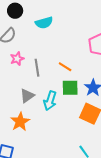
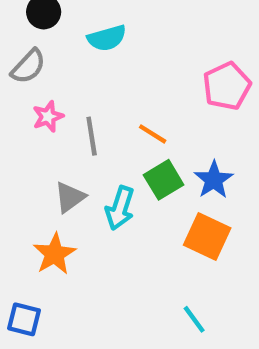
green square: (70, 88) -> (164, 180), turned -30

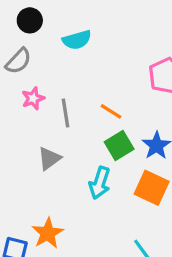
cyan arrow: (120, 208) -> (100, 183), moved
orange star: (55, 254) -> (48, 233), moved

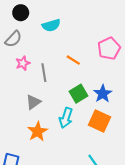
orange line: (111, 111) -> (73, 60), moved
orange star: (48, 233) -> (38, 132), moved

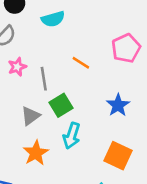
green square: (79, 94) -> (61, 105), moved
orange square: (100, 121) -> (118, 156), moved

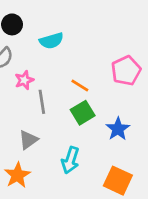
pink star: (17, 67) -> (24, 80), moved
green square: (61, 105) -> (83, 113), moved
orange star: (36, 153) -> (17, 175), moved

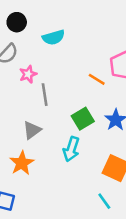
orange line: (80, 86) -> (97, 79), moved
green square: (83, 113) -> (83, 119), moved

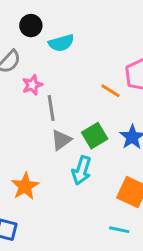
black circle: (17, 22) -> (31, 26), moved
gray triangle: (32, 130) -> (61, 140), moved
cyan line: (104, 201) -> (119, 230), turned -42

